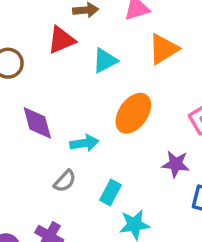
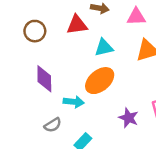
orange ellipse: (133, 113) -> (100, 81), moved
purple star: (176, 164) -> (129, 118), moved

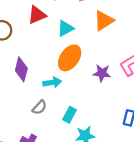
purple diamond: (44, 79) -> (21, 69), turned 30
purple star: (129, 118) -> (102, 73), moved

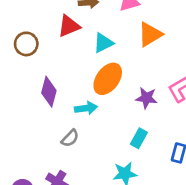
cyan rectangle: (69, 115) -> (139, 138), moved

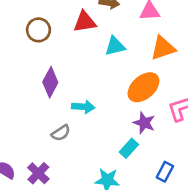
orange ellipse: (108, 79) -> (143, 87), moved
purple star: (147, 98) -> (144, 123), moved

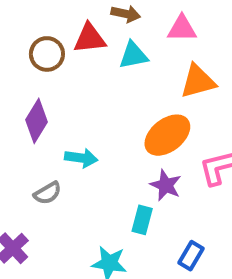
brown circle: (38, 30) -> (47, 54), moved
cyan triangle: (115, 46) -> (133, 55), moved
cyan rectangle: (129, 148) -> (142, 220), turned -30

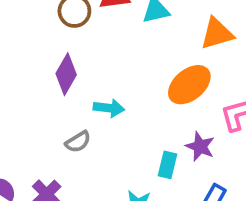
purple star: (166, 185) -> (200, 147), moved

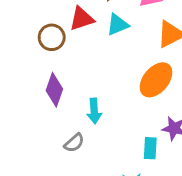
cyan arrow: (109, 108) -> (94, 111), turned 90

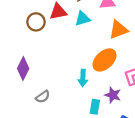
purple diamond: (54, 90) -> (23, 68), moved
cyan arrow: (94, 111) -> (83, 78), moved

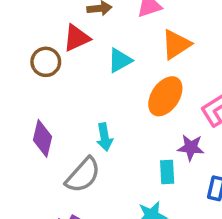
cyan triangle: (83, 19) -> (120, 60), moved
cyan arrow: (83, 78) -> (105, 137), moved
gray semicircle: (43, 97) -> (83, 175), size x1.6

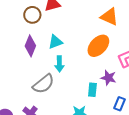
orange triangle: (176, 44) -> (109, 17), turned 48
cyan triangle: (120, 60) -> (55, 42), moved
purple diamond: (43, 138) -> (30, 46), moved

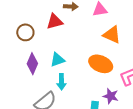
brown circle: (32, 15) -> (25, 32), moved
orange ellipse: (98, 46) -> (101, 64), turned 70

